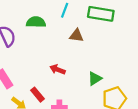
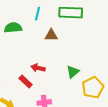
red rectangle: (38, 95) -> (26, 82), moved

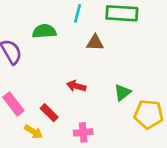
red rectangle: (26, 82) -> (49, 113), moved
yellow pentagon: (93, 87) -> (149, 114), turned 30

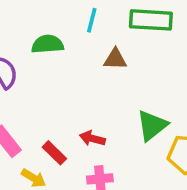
red arrow: (76, 86) -> (92, 138), moved
green triangle: (122, 92) -> (152, 125), size x1.4

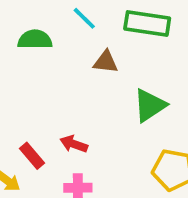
cyan line: (92, 20) -> (84, 18), turned -65
green triangle: (152, 125) -> (150, 105), moved

